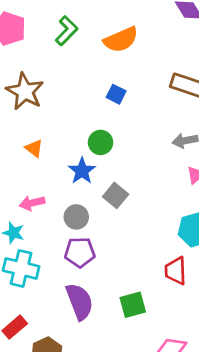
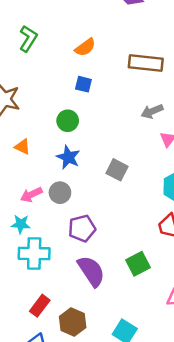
orange semicircle: (121, 40) -> (85, 47), moved, size x0.7
green circle: (101, 142) -> (68, 121), moved
gray square: (116, 195) -> (117, 170), moved
gray circle: (76, 217) -> (60, 193), moved

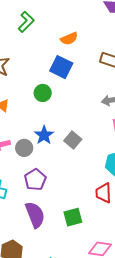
blue square: (83, 84) -> (61, 67), size x1.6
blue star: (68, 157) -> (44, 135), moved
purple pentagon: (82, 228) -> (35, 180), turned -30

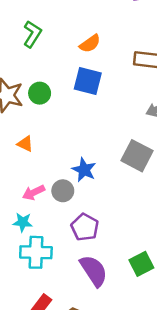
green circle: (43, 93) -> (40, 93), moved
gray square: (73, 140) -> (137, 156), moved, size x1.4

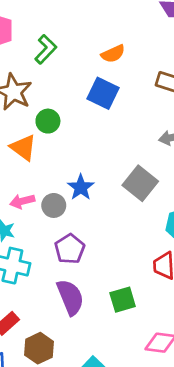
green L-shape: (32, 34) -> (46, 49), moved
green circle: (40, 93) -> (48, 121), moved
orange triangle: (25, 144) -> (23, 148), size x1.5

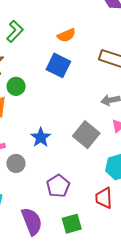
gray circle: (54, 205) -> (16, 163), moved
purple pentagon: (70, 249) -> (58, 186), moved

